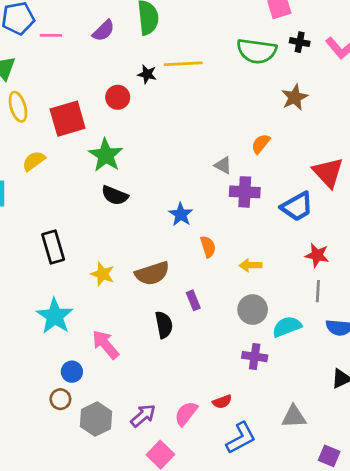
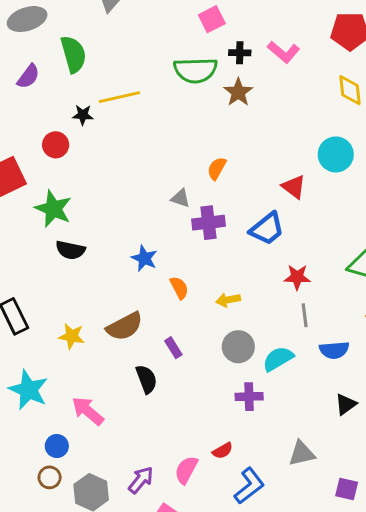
brown star: (295, 97) -> (238, 92), moved
red triangle: (328, 172) -> (294, 187), size x0.7

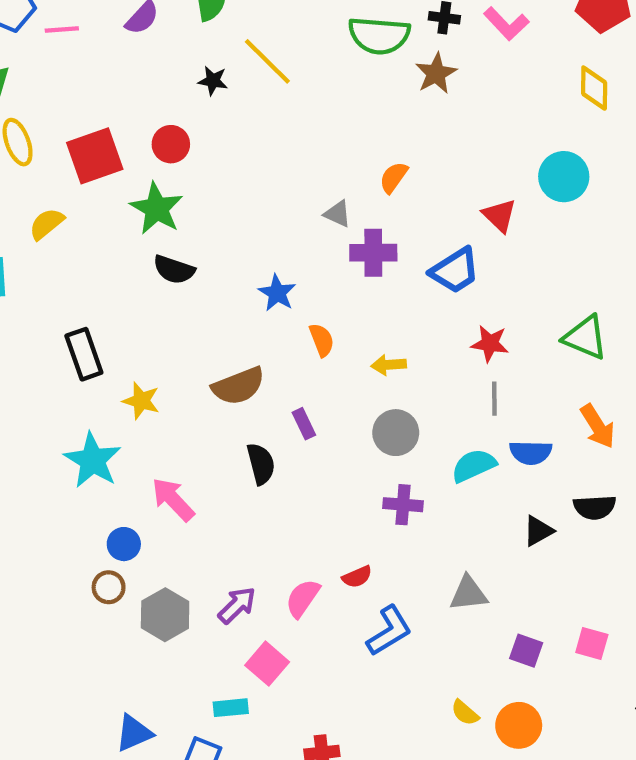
yellow line: (119, 97) -> (267, 61), turned 51
red circle: (56, 145) -> (171, 144), moved
yellow star: (72, 336) -> (141, 401), moved
cyan semicircle: (278, 359) -> (474, 466), moved

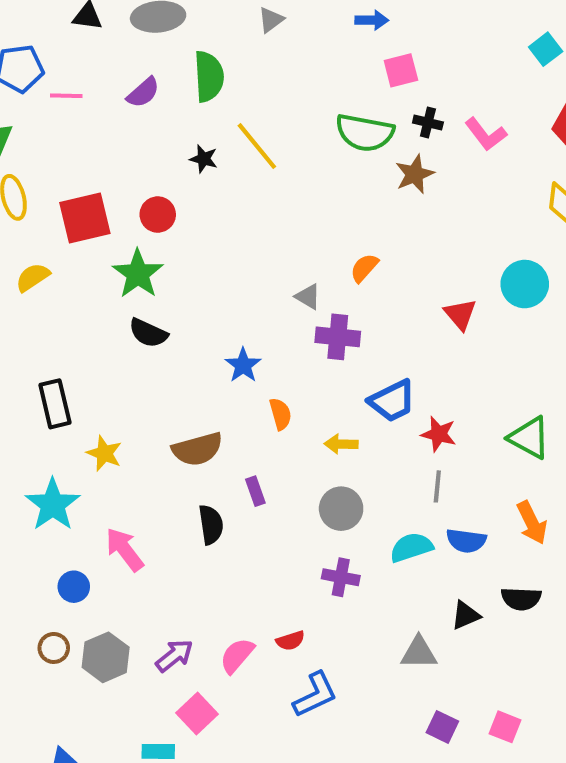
blue trapezoid: (455, 271) -> (392, 401), moved
brown circle: (109, 587) -> (54, 648), moved
gray triangle: (468, 593) -> (419, 653), moved

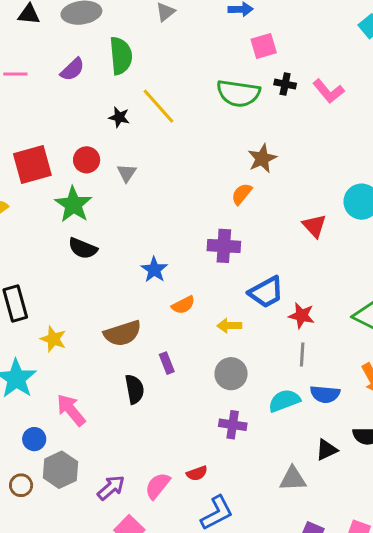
brown star: (415, 174) -> (262, 158), moved
gray triangle: (308, 297) -> (127, 173), moved, turned 35
orange semicircle: (280, 414) -> (183, 305), turned 80
gray hexagon: (106, 657) -> (60, 470), moved

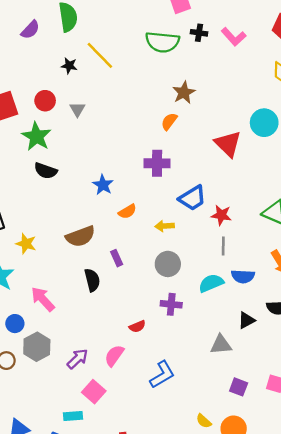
red triangle: (314, 226) -> (228, 144), size x1.4
red semicircle: (197, 473) -> (137, 326), moved

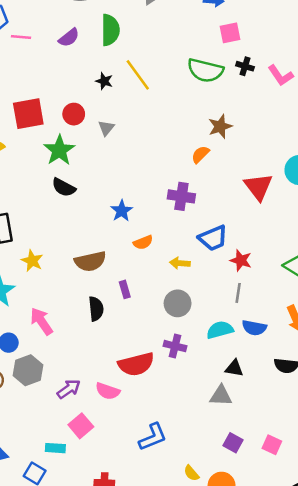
black triangle: (246, 320) -> (234, 368), moved, turned 30
red semicircle: (137, 326) -> (136, 364), size x2.0
pink semicircle: (114, 356) -> (108, 391), turned -115
blue L-shape: (162, 375) -> (153, 437), moved

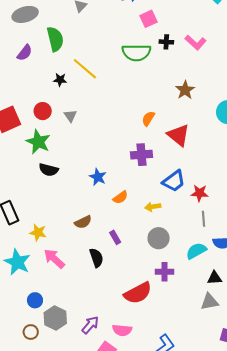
brown star: (220, 126) -> (185, 90), moved
red triangle: (258, 187) -> (178, 135), moved
brown semicircle: (90, 261) -> (83, 222), size x0.7
pink arrow: (41, 321) -> (54, 259), moved
pink semicircle: (108, 391) -> (122, 330), moved

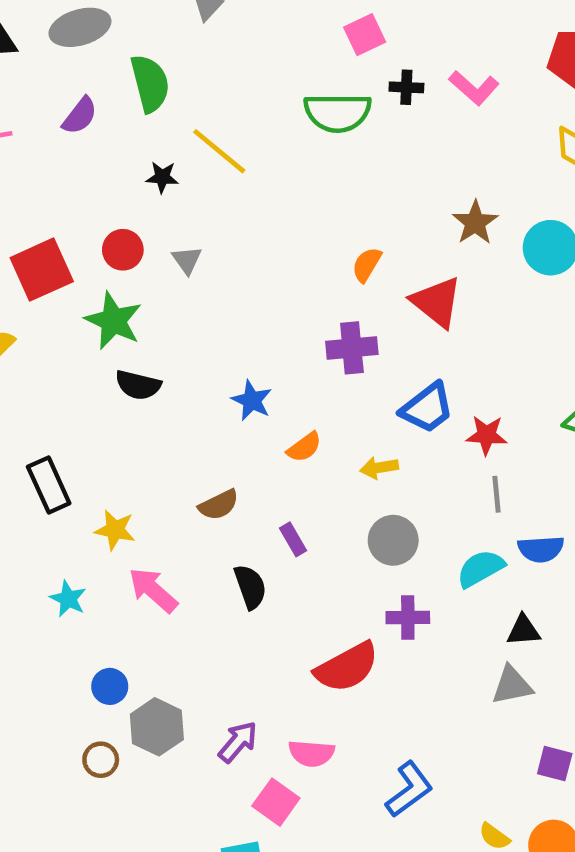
brown star: (185, 90) -> (475, 223), moved
cyan star: (17, 262) -> (68, 599), size x0.6

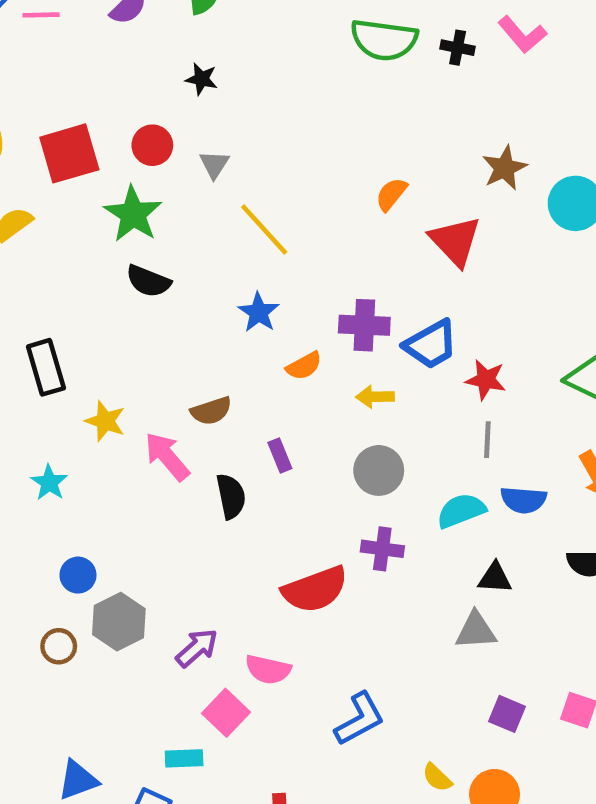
black cross: (406, 87) -> (458, 48), moved
yellow line: (219, 151) -> (264, 230), moved
purple cross: (352, 348) -> (364, 325), moved
pink arrow: (153, 590) -> (167, 456), moved

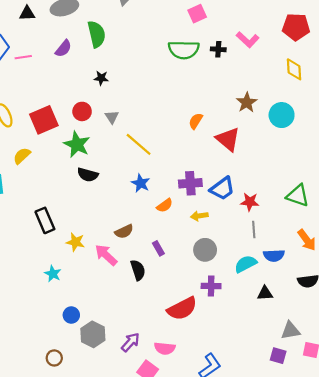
gray triangle: (476, 631) -> (291, 331), moved
brown circle: (59, 646) -> (54, 358), moved

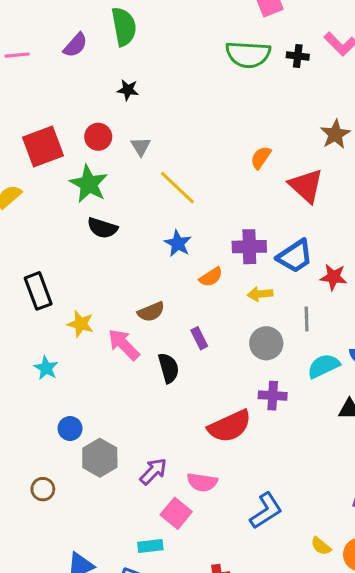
gray line: (254, 229) -> (307, 319), moved

